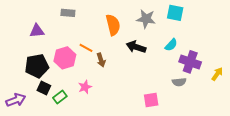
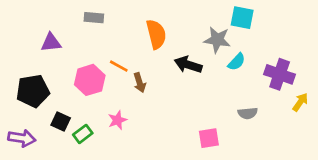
gray star: (146, 19) -> (217, 40), moved
purple cross: (190, 62) -> (280, 74), moved
black pentagon: (37, 66) -> (33, 91), moved
purple arrow: (16, 100) -> (22, 138), turned 30

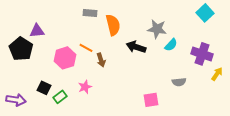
gray rectangle: (94, 18) -> (90, 13), moved
cyan square: (242, 18) -> (205, 13), moved, turned 36
black pentagon: (33, 91) -> (21, 49), moved, turned -30

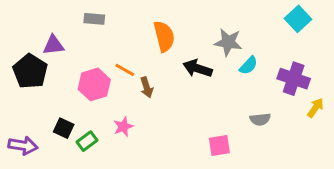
gray rectangle: (90, 13) -> (94, 19), moved

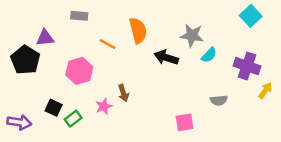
orange line: (125, 70) -> (107, 44), moved
brown arrow: (147, 87) -> (123, 93), moved

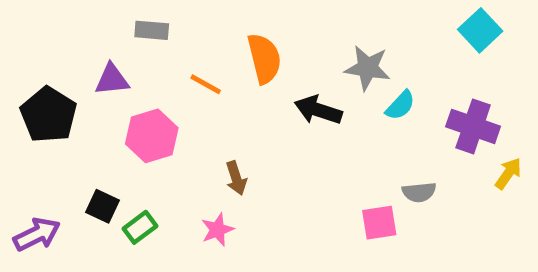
purple triangle: (45, 38) -> (112, 80), moved
pink star: (104, 106) -> (217, 230), moved
purple arrow: (19, 122) -> (37, 234), turned -35
pink square: (185, 122) -> (379, 223), moved

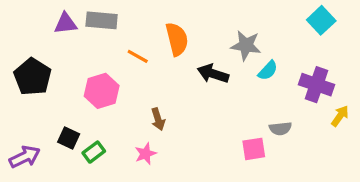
gray rectangle: (152, 30) -> (102, 20), size x1.4
purple triangle: (112, 80) -> (65, 23), moved

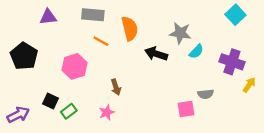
gray rectangle: (102, 20) -> (93, 15), moved

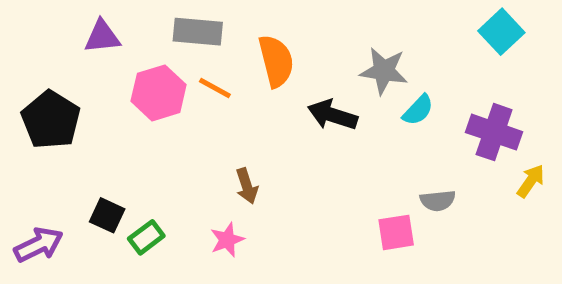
pink hexagon: (75, 66) -> (159, 93), moved

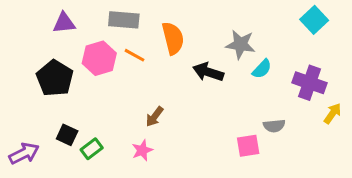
black pentagon: (51, 120) -> (55, 78), moved
brown arrow: (247, 186) -> (155, 117), turned 55

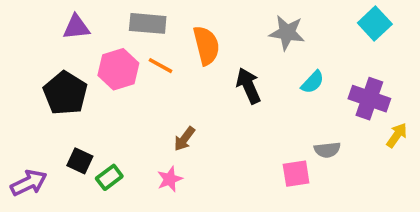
gray star: (240, 44) -> (287, 33), moved
black arrow: (208, 72) -> (248, 86), turned 48

